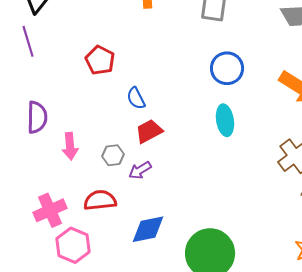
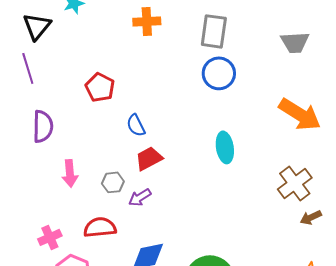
blue circle: (227, 68) -> (219, 73), moved
purple semicircle: (37, 117) -> (43, 126), moved
pink cross: (50, 210) -> (50, 237), size x0.7

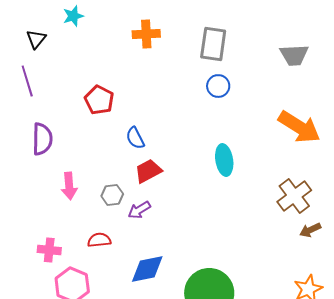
black triangle: (37, 26) -> (36, 39), size x0.7
blue circle: (219, 73) -> (218, 86), size x0.7
red semicircle: (100, 227) -> (99, 240), size x0.7
pink cross: (50, 237) -> (49, 250), turned 30

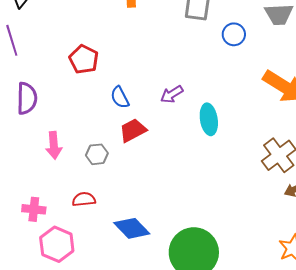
blue circle: (218, 86) -> (234, 34), moved
purple arrow: (139, 210) -> (172, 94), moved
blue diamond: (147, 269) -> (132, 228), turned 57

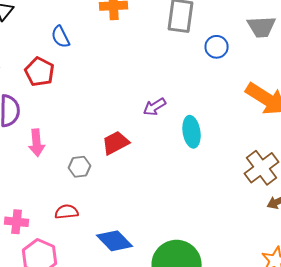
red pentagon: (84, 59) -> (40, 72), moved
blue semicircle: (120, 97) -> (61, 37), moved
pink arrow: (54, 145) -> (37, 143), moved

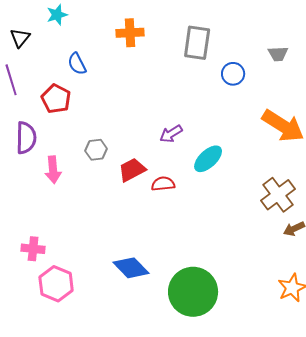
gray trapezoid: (262, 27) -> (278, 54), size x0.7
cyan ellipse: (192, 132) -> (208, 159), turned 56
gray hexagon: (80, 167) -> (96, 150), moved
red semicircle: (67, 212) -> (163, 184), moved

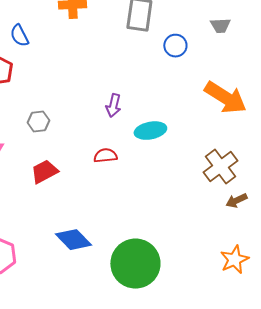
purple arrow: (171, 134) -> (113, 106), turned -45
cyan ellipse: (208, 159) -> (150, 131), turned 32
red trapezoid: (132, 170) -> (44, 172), moved

